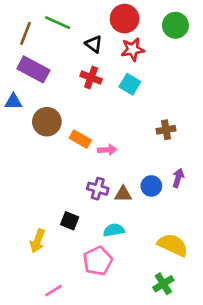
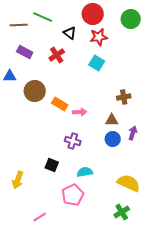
brown line: (25, 33) -> (19, 25), turned 66
purple rectangle: (33, 69) -> (25, 52), size x0.7
red cross: (91, 78) -> (57, 55), moved, turned 35
brown triangle: (123, 194) -> (112, 120), moved
yellow arrow: (37, 241) -> (18, 180), moved

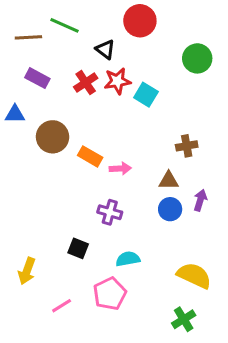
green circle: (131, 19) -> (197, 58), moved
red star: (99, 37) -> (117, 81), moved
pink line: (40, 217) -> (62, 306), moved

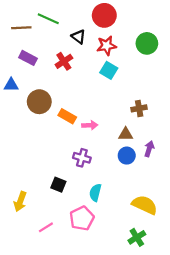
red star: (117, 81) -> (107, 46), moved
cyan semicircle: (128, 259) -> (95, 193), turned -66

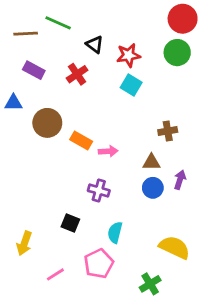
red circle: (104, 15) -> (183, 19), moved
green cross: (137, 237) -> (150, 284), moved

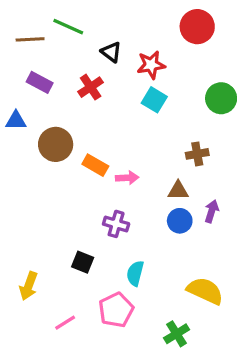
red circle: (183, 19) -> (197, 27), moved
green circle: (177, 53) -> (221, 98), moved

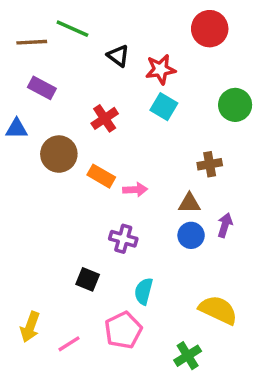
red cross: (91, 87) -> (105, 118), moved
yellow arrow: (29, 286) -> (30, 327), moved

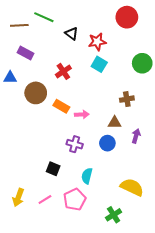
blue circle: (191, 235) -> (107, 143), moved
pink line: (69, 344) -> (45, 199), moved

